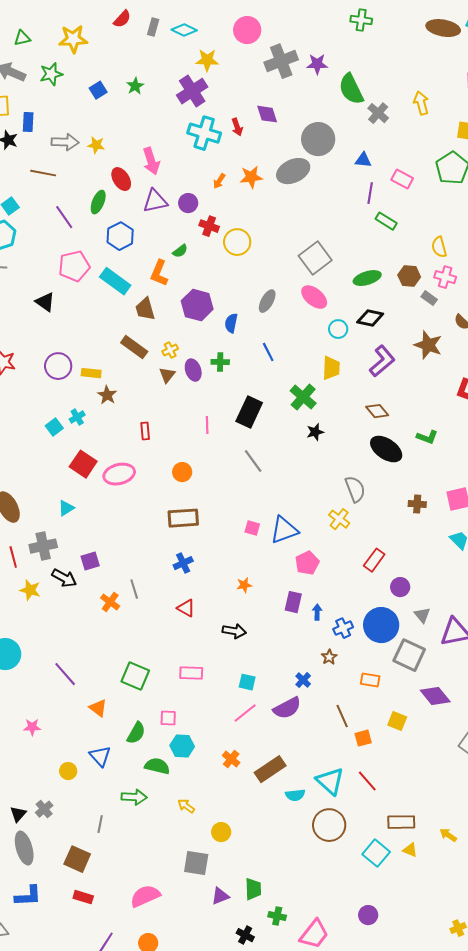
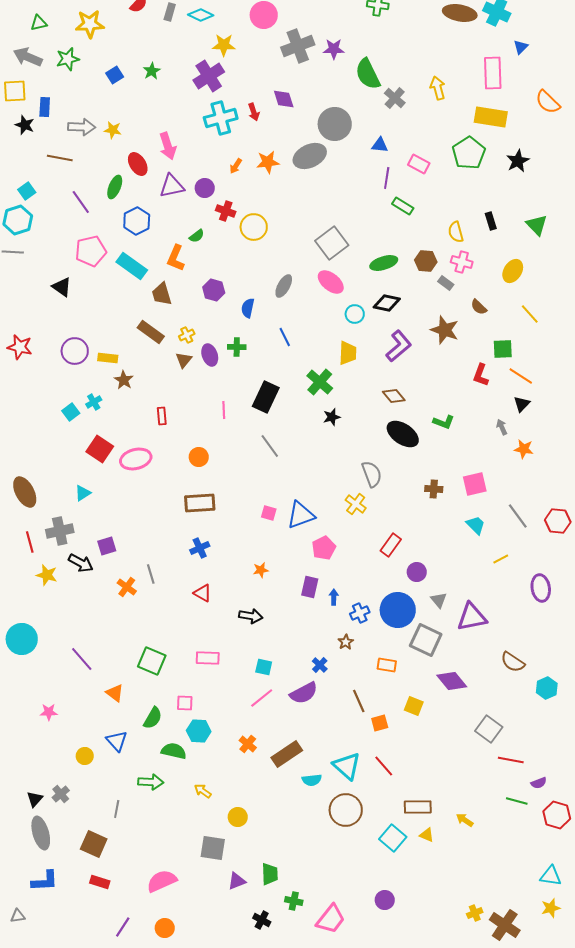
cyan cross: (204, 133) -> (221, 118), turned -32
purple hexagon: (197, 305) -> (214, 290), size x0.7

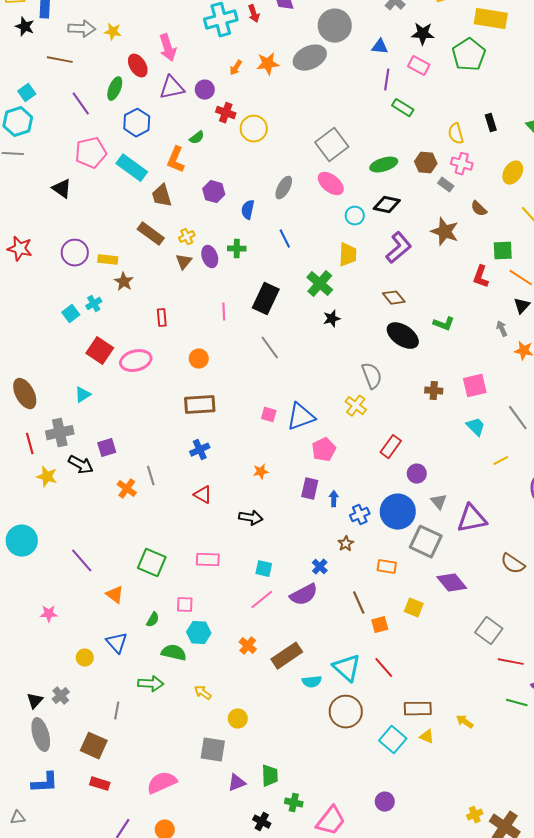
black star: (518, 161) -> (423, 34), moved, turned 30
green semicircle: (153, 718) -> (153, 620), size x0.7

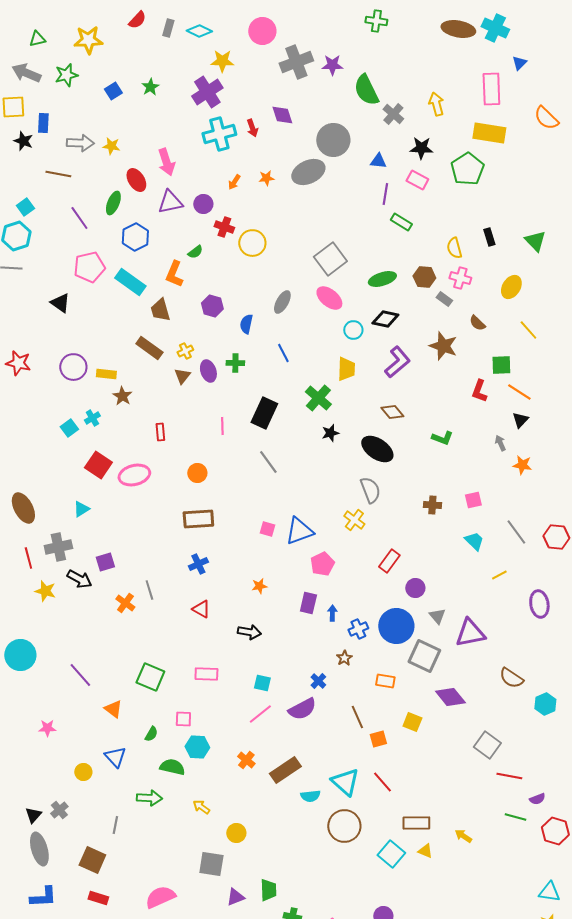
orange star: (268, 64) -> (266, 178), size x0.7
black ellipse: (403, 336) -> (377, 449), moved
pink square: (475, 386) -> (473, 500), size x0.7

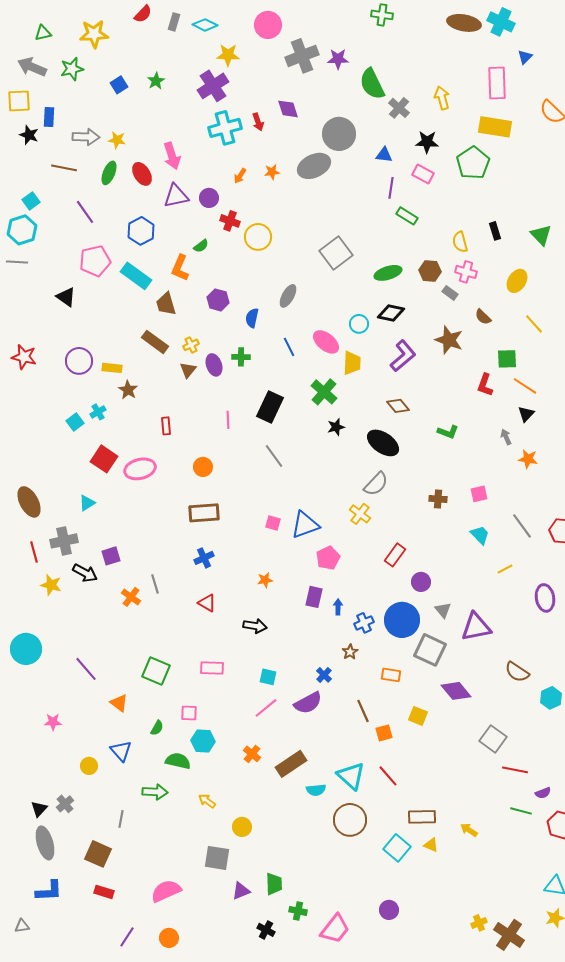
green ellipse: (113, 203) -> (109, 173), moved
pink ellipse: (329, 298) -> (326, 342), moved
gray semicircle: (370, 490) -> (376, 484), turned 64

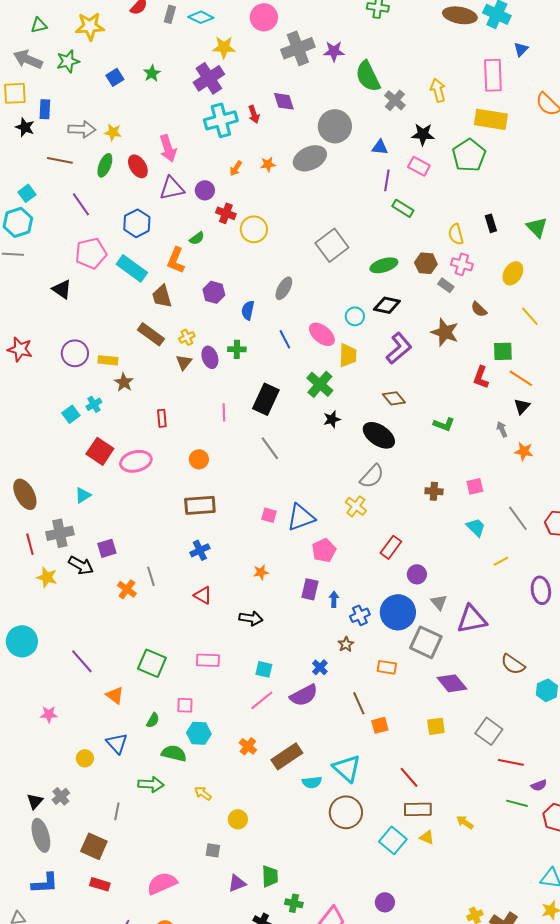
yellow square: (418, 716) -> (436, 726), moved, turned -30
red line: (388, 776) -> (409, 777), moved
gray square: (217, 858) -> (213, 850), size x0.6

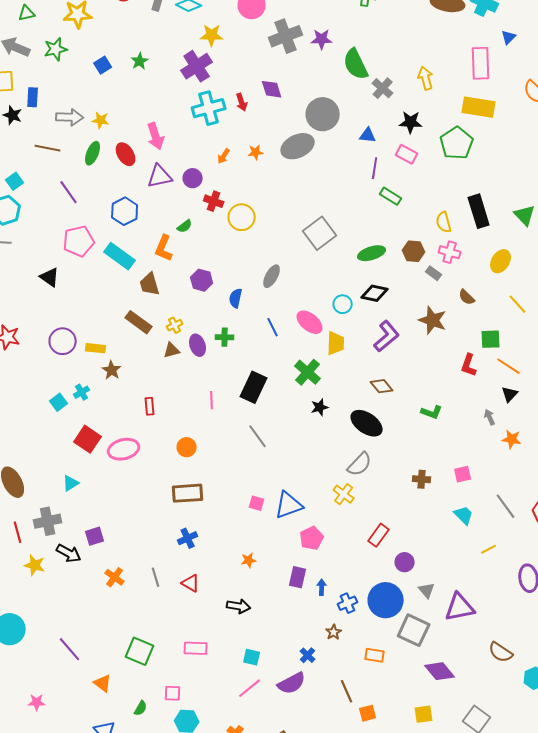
black rectangle: (491, 223) -> (479, 211), size x1.8
brown triangle: (184, 362) -> (172, 350), turned 36
gray line: (151, 576) -> (156, 577), moved

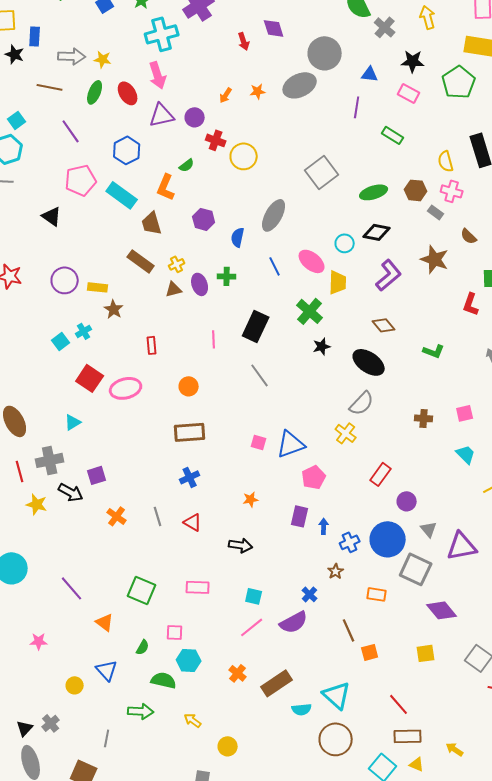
cyan cross: (209, 108) -> (162, 34), moved
purple line: (375, 168) -> (357, 107), moved
gray ellipse: (272, 276) -> (274, 215), size x1.4

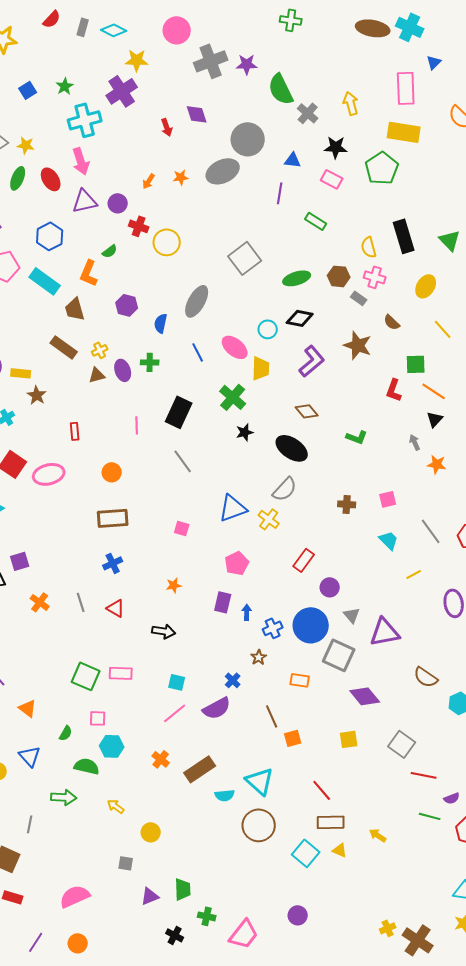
blue triangle: (291, 444) -> (233, 508), moved
green square: (142, 590) -> (86, 676), moved

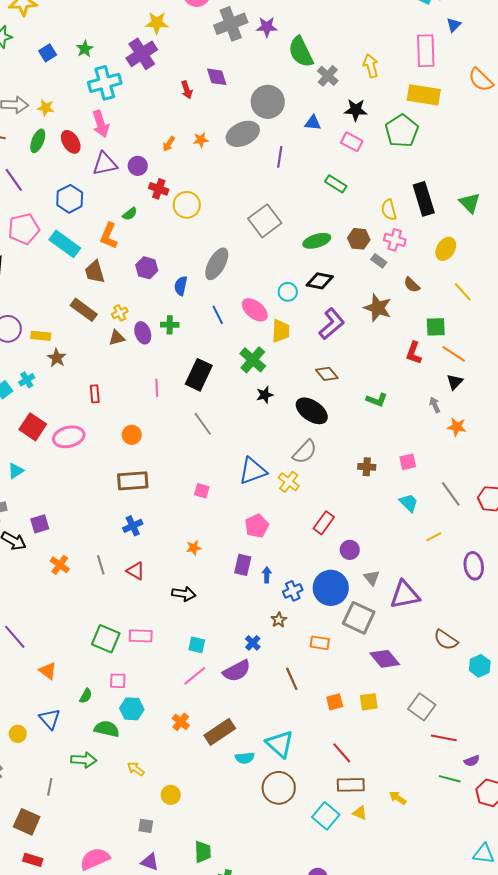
purple line: (280, 193) -> (280, 157), moved
orange square: (293, 738) -> (335, 702), moved
purple triangle: (150, 896) -> (150, 862), moved, turned 42

